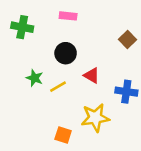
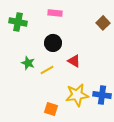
brown square: (128, 40) -> (103, 23), moved
blue cross: (126, 92) -> (102, 95), moved

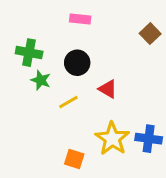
green cross: (18, 22) -> (29, 53), moved
green star: (28, 63) -> (41, 80), moved
yellow star: (77, 95) -> (112, 139), turned -30

